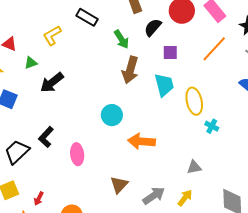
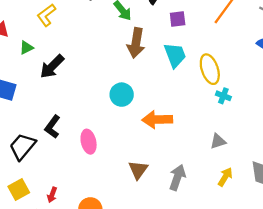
cyan cross: (212, 126) -> (223, 96), moved
gray arrow: (154, 196) -> (177, 177), turned -30
yellow arrow: (185, 198) -> (225, 177), moved

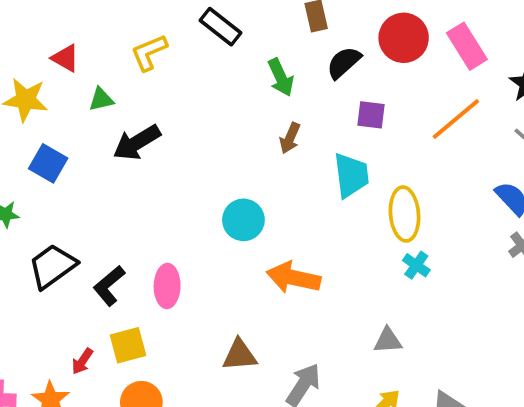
brown arrow: (136, 43) -> (290, 138), size x0.6
black L-shape: (52, 127) -> (109, 286), moved
brown triangle: (138, 170) -> (240, 355), turned 35
yellow square: (19, 189) -> (128, 345), moved

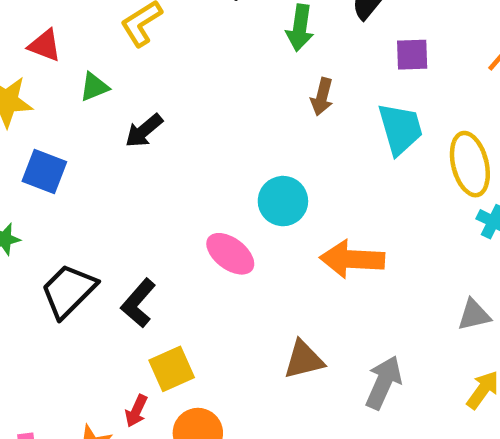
green arrow: (281, 77) -> (300, 28), turned 42
black arrow: (137, 143) -> (144, 131), size x0.7
pink ellipse: (167, 286) -> (230, 254), moved, turned -45
red arrow: (82, 361) -> (136, 411), moved

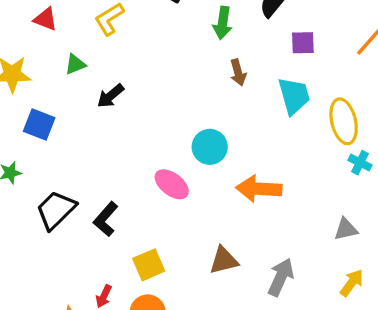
red triangle: (45, 45) -> (45, 19), moved
brown arrow: (322, 97) -> (238, 72), turned -30
yellow square: (172, 369) -> (149, 265), moved

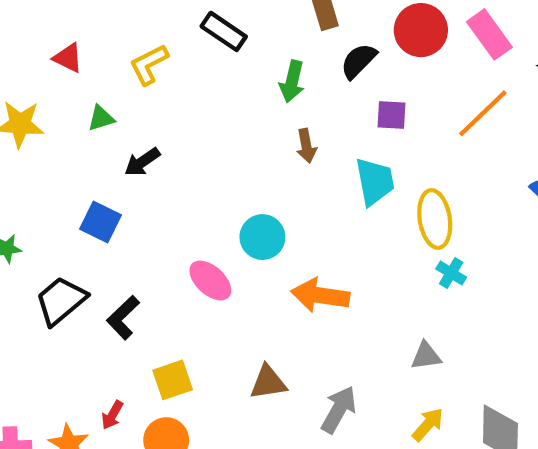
blue square: (39, 125) -> (101, 222), moved

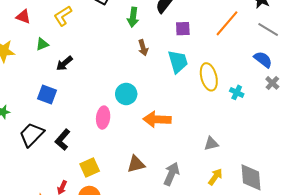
cyan cross: (451, 273) -> (237, 92), moved
pink ellipse: (210, 280) -> (103, 118), turned 60

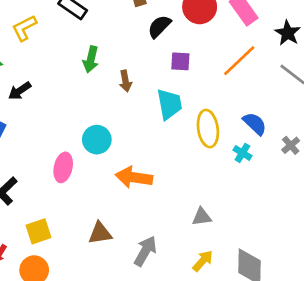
green arrow: (133, 17) -> (91, 59), moved
blue semicircle: (263, 59) -> (255, 124), moved

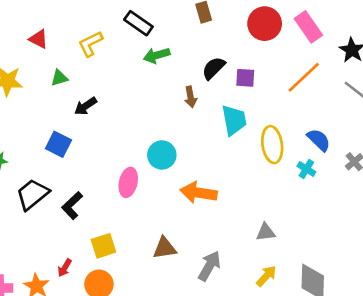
black semicircle: (159, 26) -> (214, 68), moved
green arrow: (91, 59) -> (157, 55), moved, turned 60

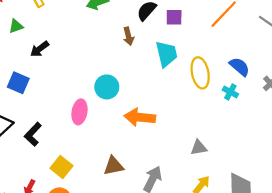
yellow square: (103, 246) -> (61, 167), turned -30

